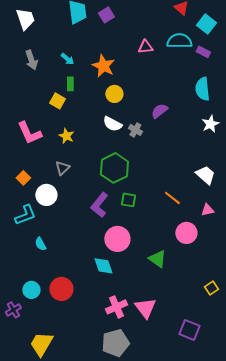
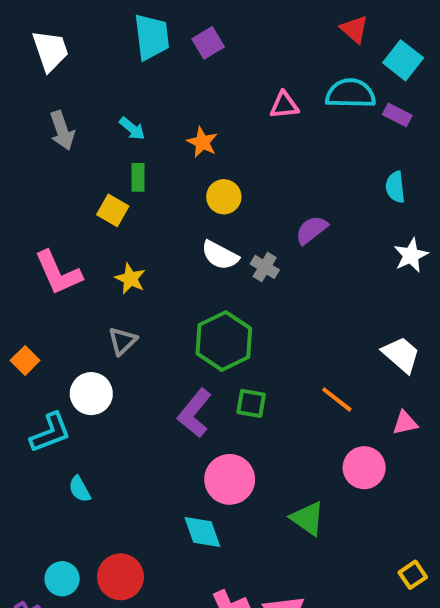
orange star: (103, 66) -> (202, 142), size x0.7
cyan semicircle: (202, 89) -> (395, 187), size x0.7
orange square: (23, 178) -> (25, 360), moved

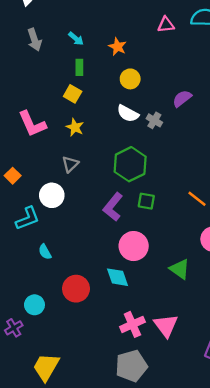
yellow square: (113, 210) -> (73, 94), moved
red circle: (121, 577) -> (76, 289), moved

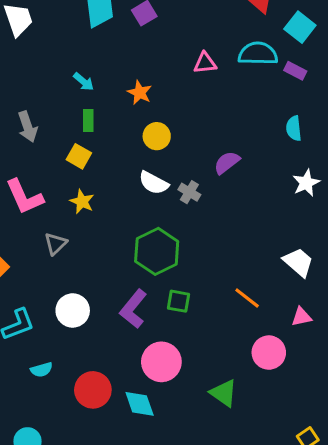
gray arrow: (34, 40) -> (27, 127), moved
gray triangle: (70, 164) -> (56, 244), moved
white circle: (52, 195) -> (73, 310), moved
cyan semicircle: (45, 252) -> (42, 370), turned -77
red circle: (76, 289) -> (93, 390), moved

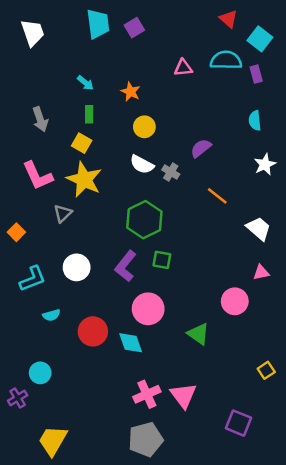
purple rectangle: (295, 71) -> (256, 74), turned 48
yellow star: (82, 202) -> (84, 180), size x1.8
orange line: (247, 298) -> (217, 196), moved

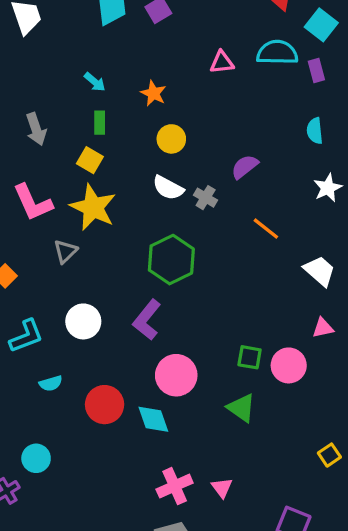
green square: (162, 260) -> (250, 357), moved
pink triangle: (183, 395) -> (222, 488), size x0.6

